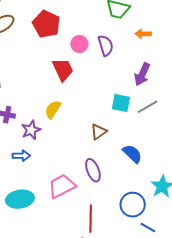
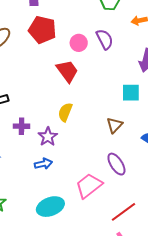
red line: (91, 219) -> (124, 212), turned 64

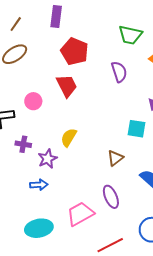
red pentagon: (42, 30) -> (75, 51), moved
pink circle: (79, 43) -> (33, 101), moved
red trapezoid: (67, 71) -> (67, 86), moved

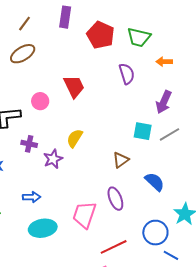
red pentagon: (75, 51) -> (101, 35), moved
blue arrow: (39, 185) -> (32, 197), moved
pink trapezoid: (80, 214) -> (84, 215), turned -44

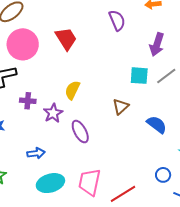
pink circle: (40, 101) -> (23, 44), moved, size x1.8
purple ellipse: (115, 199) -> (80, 132), moved
pink trapezoid: (84, 215) -> (90, 182), moved
blue circle: (155, 233) -> (163, 175), size x0.6

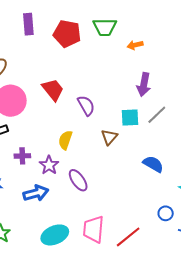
purple semicircle: (117, 20) -> (86, 106), moved
brown triangle: (121, 107) -> (109, 137), moved
blue arrow: (36, 153) -> (36, 193), moved, size x1.4

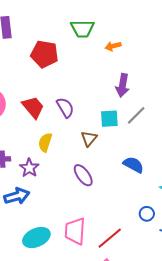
red pentagon: (67, 34) -> (44, 54), moved
red trapezoid: (53, 90) -> (33, 107), moved
purple ellipse: (78, 180) -> (83, 175), moved

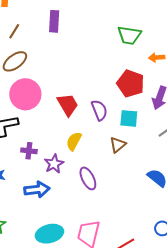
red pentagon: (44, 54) -> (131, 84), moved
cyan square: (109, 119) -> (129, 118), moved
purple ellipse: (83, 175) -> (88, 178), moved

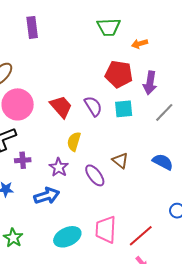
brown triangle: (118, 145) -> (120, 161), moved, turned -30
purple cross: (29, 151) -> (23, 160), moved

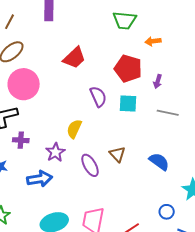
purple arrow: (150, 83) -> (158, 81), size x0.6
red trapezoid: (61, 107) -> (74, 58), moved, turned 80
gray line: (164, 112) -> (168, 113), turned 50

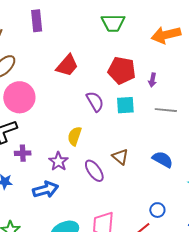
orange arrow: (153, 41) -> (166, 35), moved, size x1.8
blue circle: (167, 212) -> (157, 210), moved

